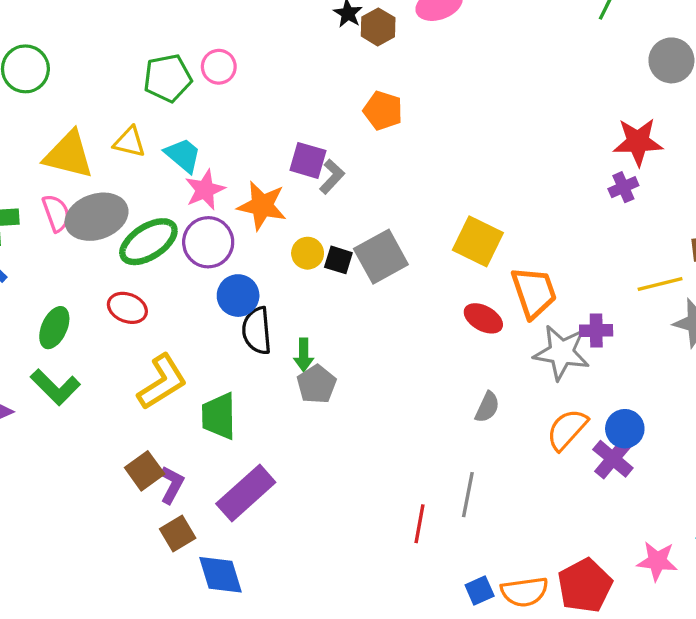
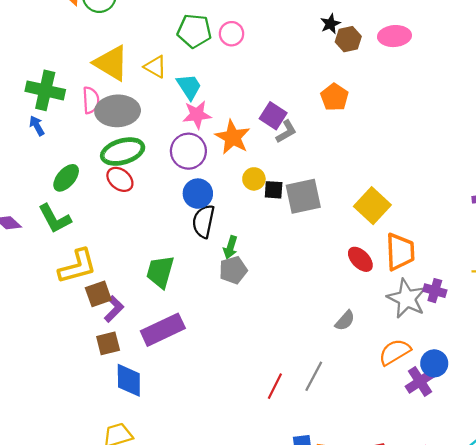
green ellipse: (148, 242) -> (123, 152), moved
black square: (338, 260) -> (274, 190), turned -30
yellow L-shape: (162, 382) -> (77, 266), moved

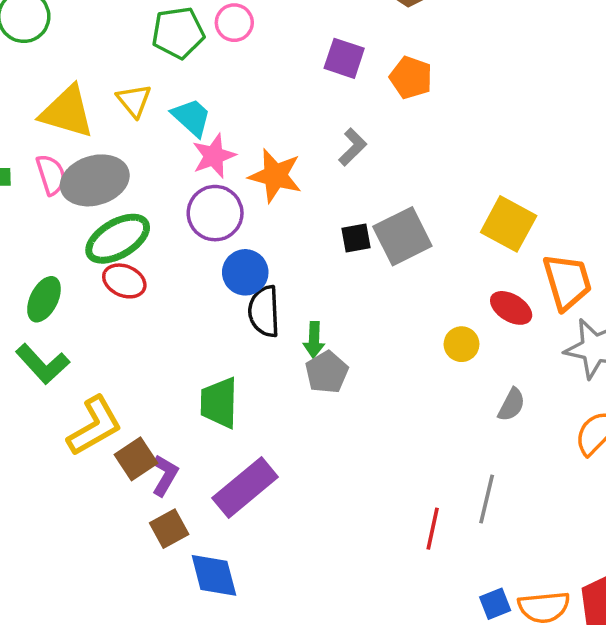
yellow triangle: (155, 67) -> (134, 101), turned 35
purple square: (273, 116) -> (344, 58), moved
yellow circle: (254, 179) -> (462, 344), moved

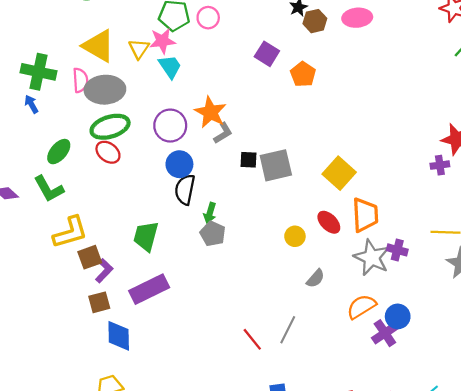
gray L-shape: (353, 147) -> (223, 133), moved
pink star: (214, 156) -> (162, 41), moved
gray pentagon: (327, 372) -> (213, 234), turned -30
red line: (433, 529) -> (252, 339), turned -65

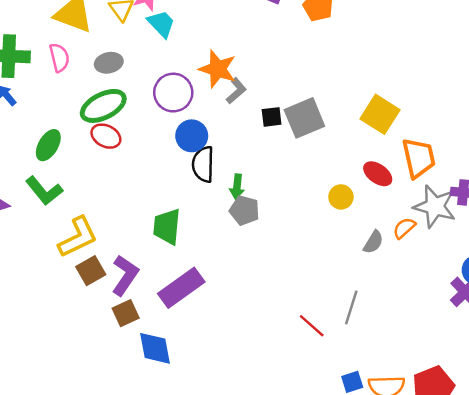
gray ellipse: (105, 90) -> (109, 63), moved, size x0.6
brown square: (90, 257) -> (91, 271), moved
purple L-shape: (104, 271) -> (125, 275), size x1.4
orange semicircle: (361, 307) -> (404, 228), moved, size x0.7

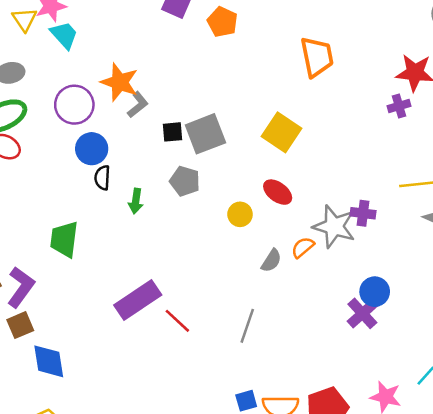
orange trapezoid: (419, 158) -> (317, 57), moved
black semicircle: (203, 164) -> (102, 178), size x0.7
gray pentagon: (244, 210) -> (185, 181), moved
purple rectangle: (181, 288) -> (138, 300), moved
red line: (312, 326) -> (177, 321), moved

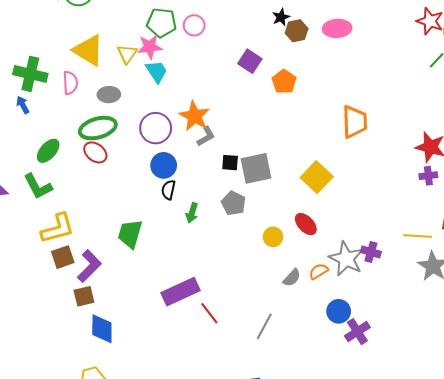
purple cross: (399, 106) -> (428, 176), moved
blue circle: (375, 292) -> (339, 311), moved

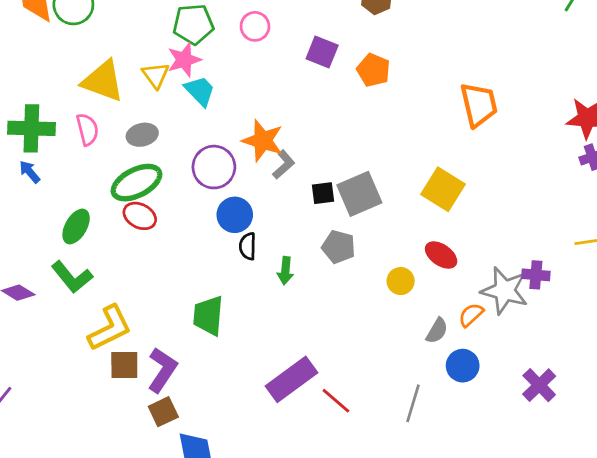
pink circle: (194, 25) -> (255, 26), moved
brown square: (63, 257) -> (124, 365), turned 30
blue circle: (339, 311) -> (463, 366), moved

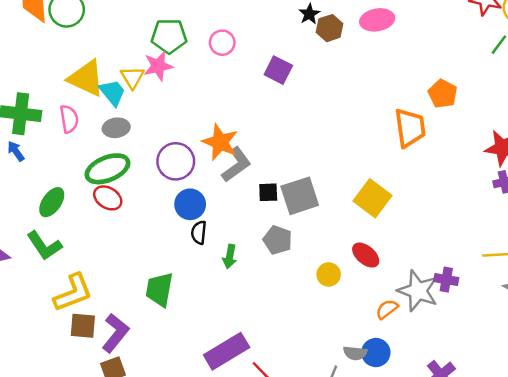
orange pentagon: (373, 70) -> (443, 94), moved
cyan trapezoid: (200, 91) -> (112, 92), moved
gray L-shape: (284, 165) -> (236, 165), size x1.4
gray semicircle: (437, 331) -> (355, 353), moved, turned 60

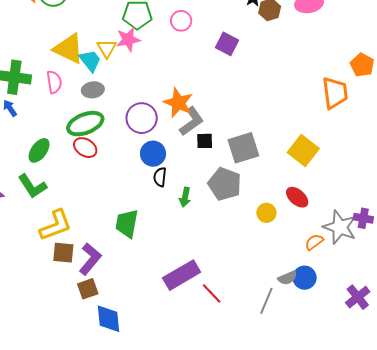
black square: (268, 192) -> (205, 141), moved
gray pentagon: (278, 240) -> (225, 184), size x1.4
gray semicircle: (355, 353) -> (288, 278), turned -30

